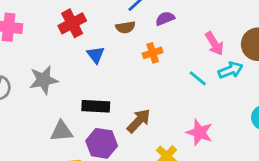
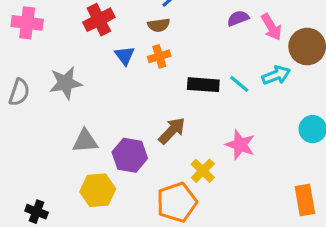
purple semicircle: (165, 18) -> (238, 18), moved
pink arrow: (214, 44) -> (271, 27), moved
orange cross: (153, 53) -> (159, 56), moved
black rectangle: (96, 106) -> (203, 85), moved

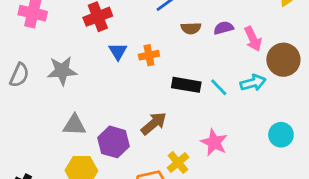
brown semicircle: (159, 25) -> (191, 28), moved

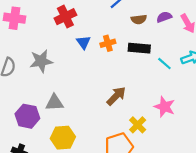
black rectangle: (186, 85) -> (139, 48), moved
purple hexagon: (113, 142) -> (27, 116), moved

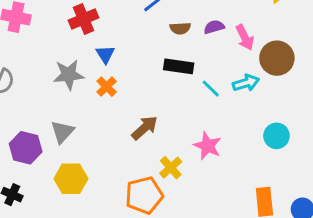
orange cross: (108, 43) -> (107, 87), moved, turned -32
gray star: (41, 61) -> (69, 75), moved
gray triangle: (54, 103) -> (62, 132), turned -48

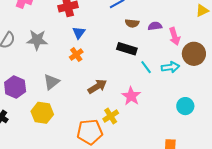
gray star: (69, 75) -> (37, 40), moved
gray triangle: (62, 132) -> (51, 82), moved
pink star: (208, 146) -> (131, 96), moved

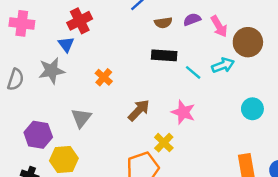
blue triangle: (79, 33) -> (66, 44), moved
yellow hexagon: (42, 113) -> (64, 160), moved

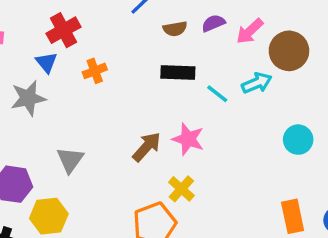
pink arrow: (219, 26) -> (250, 31), turned 80
orange cross: (104, 77) -> (95, 71), moved, turned 30
pink star: (183, 112) -> (188, 139), moved

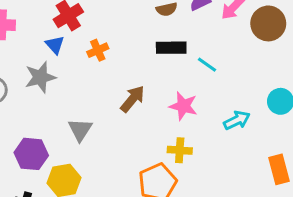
cyan arrow: (257, 83) -> (237, 120), moved
brown arrow: (147, 147) -> (133, 99), moved
yellow cross: (181, 189) -> (180, 150), turned -35

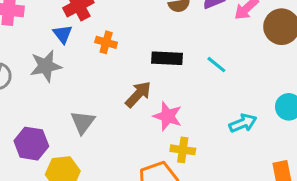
black rectangle: (171, 48) -> (167, 58), moved
orange cross: (98, 50) -> (106, 42), turned 36
pink star: (183, 106) -> (168, 116), moved

